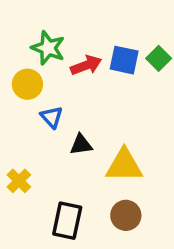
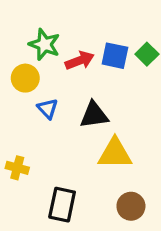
black triangle: (81, 145) -> (94, 115), moved, size x1.4
yellow cross: (19, 181) -> (17, 168), turned -30
brown circle: (126, 215) -> (131, 206), moved

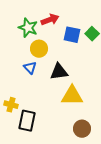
red arrow: (80, 60) -> (50, 20), moved
yellow circle: (25, 78) -> (39, 49), moved
black rectangle: (62, 205) -> (27, 121), moved

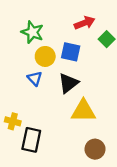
red arrow: (50, 20) -> (85, 23), moved
blue square: (72, 35) -> (71, 52), moved
black triangle: (59, 72) -> (68, 83), turned -30

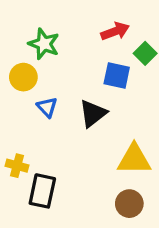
blue square: (71, 52) -> (117, 75), moved
yellow circle: (45, 56) -> (23, 77), moved
yellow triangle: (83, 111) -> (134, 159), moved

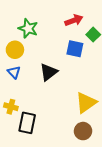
blue triangle: (47, 107) -> (14, 72), moved
black triangle: (93, 113) -> (48, 72), moved
yellow triangle: (134, 159) -> (86, 103), turned -35

